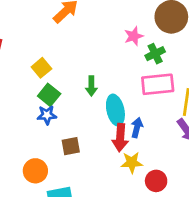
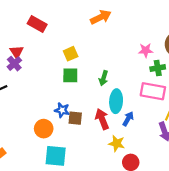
green square: (49, 95) -> (70, 75), turned 35
blue star: (47, 115) -> (62, 110), moved
red arrow: (120, 138) -> (102, 119), moved, turned 138

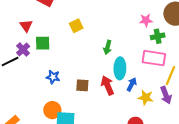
purple cross: (14, 64) -> (23, 50), moved
green square: (70, 75) -> (43, 43), moved
blue star: (62, 110) -> (53, 77), moved
orange circle: (44, 129) -> (52, 110), moved
yellow star: (117, 143) -> (146, 98), moved

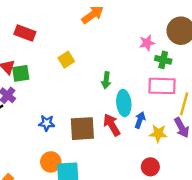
green cross: (158, 36) -> (163, 60), turned 32
green square: (43, 43) -> (21, 73), moved
brown square: (82, 85) -> (82, 129), size x1.6

